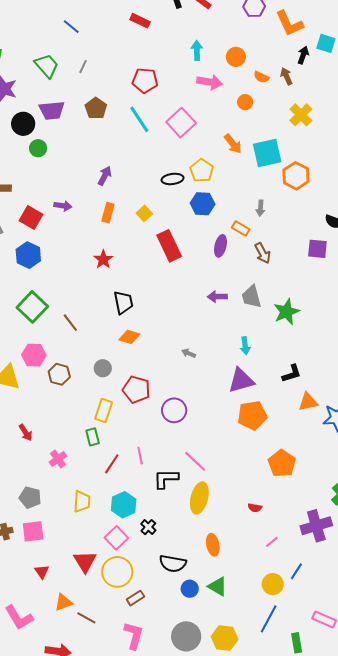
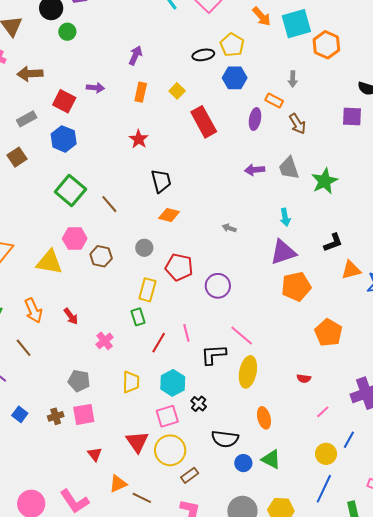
pink square: (116, 538) -> (167, 416), turned 30

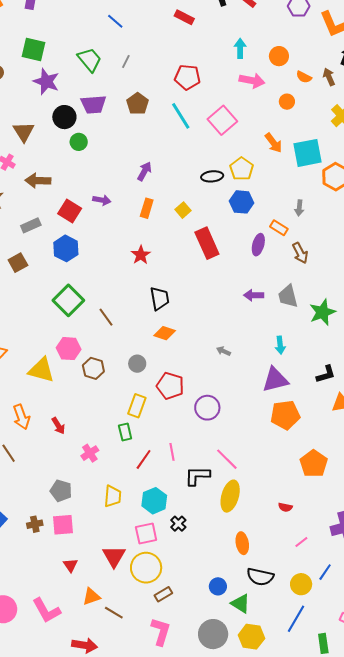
black semicircle: (225, 439) -> (260, 577), moved
green triangle: (271, 459) -> (241, 604), moved

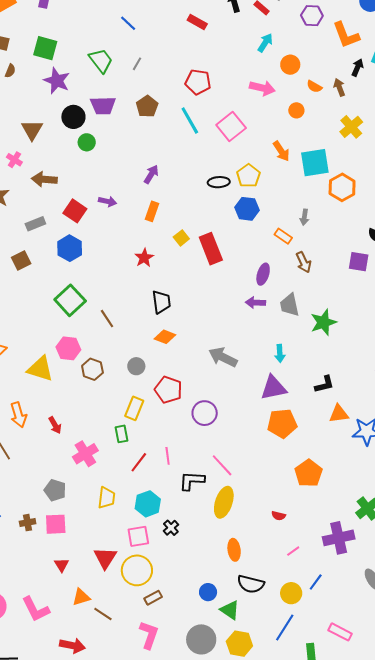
cyan arrow: (240, 48) -> (265, 43), moved, turned 30
yellow square: (183, 210) -> (181, 238), moved
purple ellipse: (258, 245) -> (263, 274), moved
gray arrow: (223, 351) -> (223, 357), size x2.0
pink cross: (90, 453) -> (85, 454), size x1.4

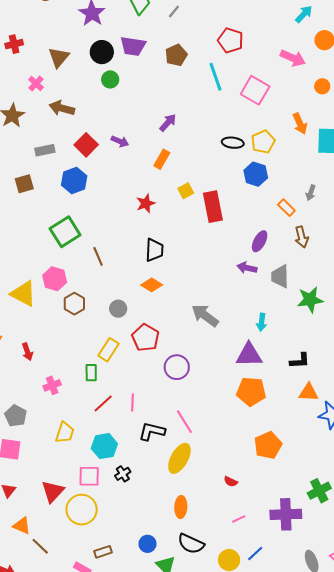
pink square: (231, 126) -> (255, 90), turned -32
pink cross: (85, 454) -> (52, 385), size x0.7
orange triangle: (81, 597) -> (22, 526), turned 30
brown rectangle: (153, 598) -> (103, 552), moved

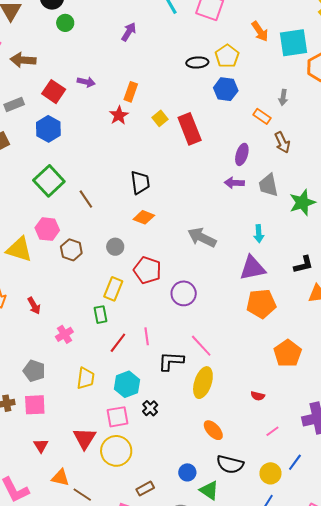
purple arrow: (168, 123) -> (129, 32), moved
red star: (146, 203) -> (119, 115), moved
orange ellipse: (181, 507) -> (213, 430), turned -35

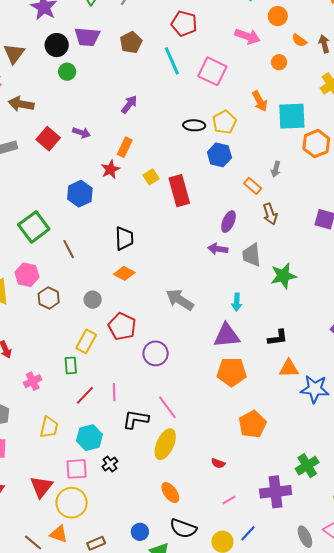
purple arrow: (129, 32) -> (129, 104), moved
blue hexagon: (48, 129) -> (80, 194), moved
orange triangle: (60, 478) -> (59, 534), moved

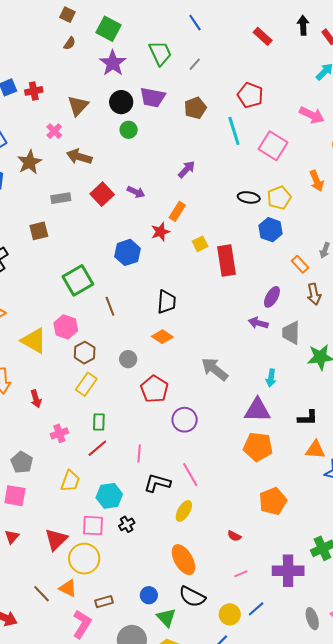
yellow rectangle: (86, 341) -> (86, 384), moved
red line: (85, 395) -> (97, 448), moved
yellow ellipse: (165, 444) -> (184, 511), size x0.7
orange ellipse: (170, 493) -> (183, 560), size x1.4

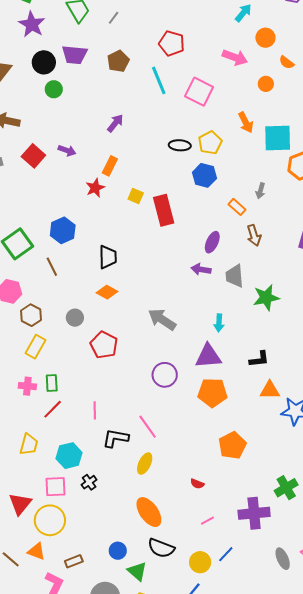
yellow square: (200, 244) -> (136, 196), turned -35
blue hexagon: (127, 252) -> (63, 230), moved
purple circle: (185, 420) -> (165, 375), moved
pink cross: (59, 433) -> (27, 386), moved, turned 30

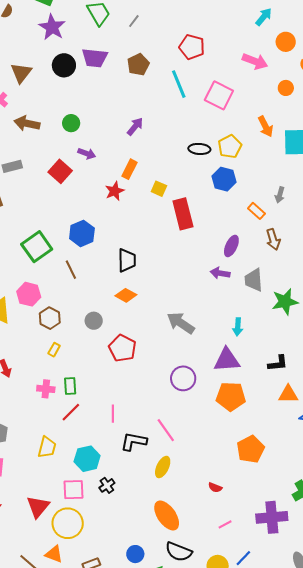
green circle: (54, 89) -> (71, 123), moved
red square: (33, 156) -> (60, 171), moved
yellow square: (136, 196) -> (159, 189), moved
yellow rectangle: (36, 347) -> (54, 350), size x0.6

